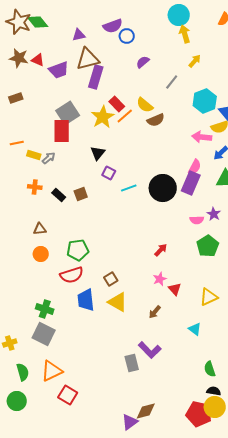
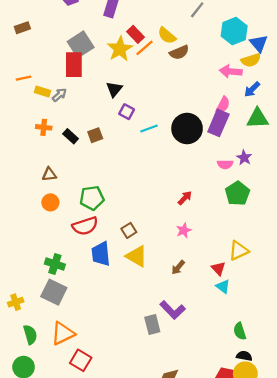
red triangle: (175, 289) -> (218, 269), moved

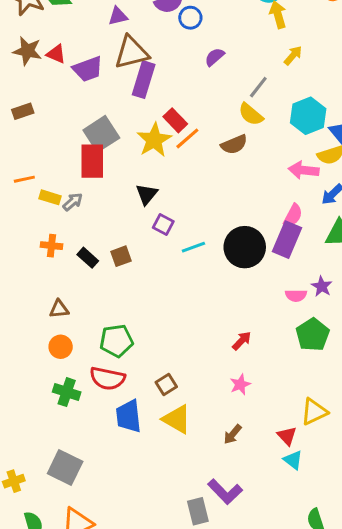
yellow semicircle: (167, 36) -> (251, 114), moved
red semicircle: (85, 226) -> (107, 378), turned 30
green cross: (55, 264) -> (67, 392), moved

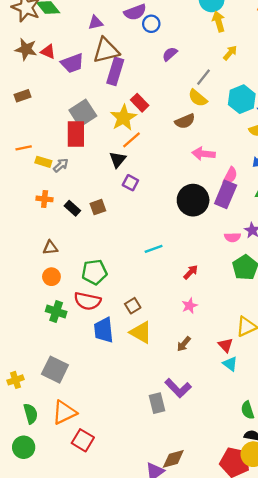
orange line: (187, 138) -> (132, 140), moved
pink arrow: (304, 170) -> (203, 154), moved
cyan line: (193, 247) -> (154, 249), moved

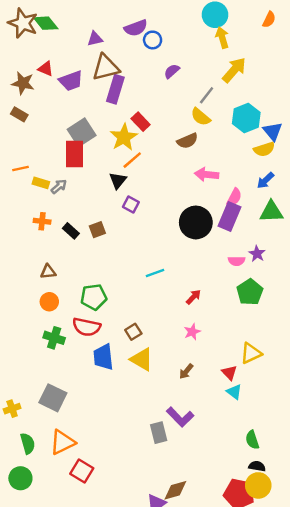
brown star: (26, 49) -> (23, 83), moved
yellow arrow: (230, 53) -> (234, 70), size x1.6
brown rectangle: (22, 96) -> (19, 114), turned 49

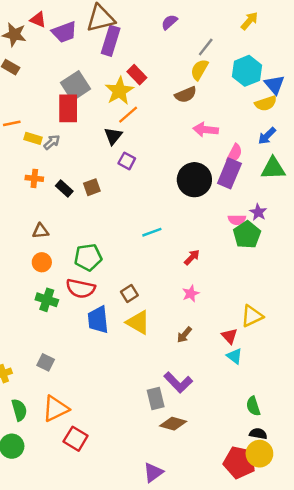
yellow arrow: (234, 70) -> (249, 21), moved, size x0.7
yellow semicircle: (201, 117) -> (199, 70), turned 80
green pentagon: (250, 292) -> (247, 235), moved
gray square: (53, 398) -> (46, 362), size x0.6
brown diamond: (175, 490) -> (173, 424), moved, turned 30

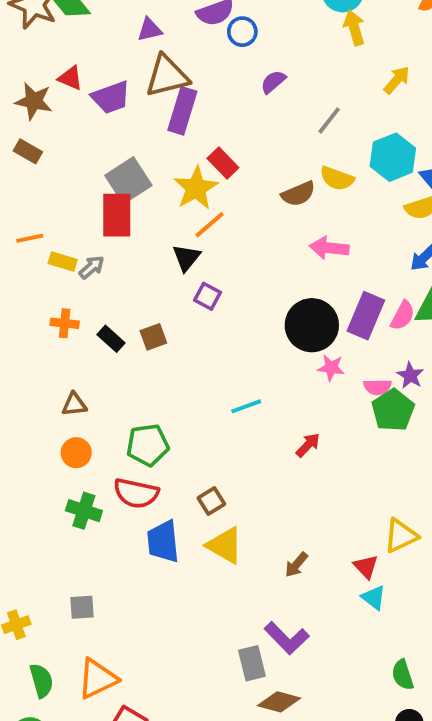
yellow semicircle: (199, 70) -> (337, 178), moved, turned -100
pink semicircle: (234, 153) -> (403, 316), moved
pink star: (191, 294) -> (331, 368), moved, turned 30
gray square: (46, 362) -> (82, 607), turned -30

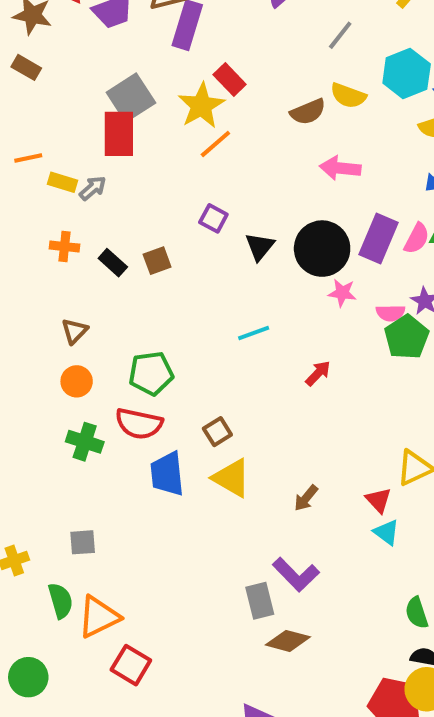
black triangle: (186, 258) -> (260, 247), moved
brown triangle: (74, 404) -> (75, 331), turned -40
green semicircle: (41, 681) -> (60, 601), moved

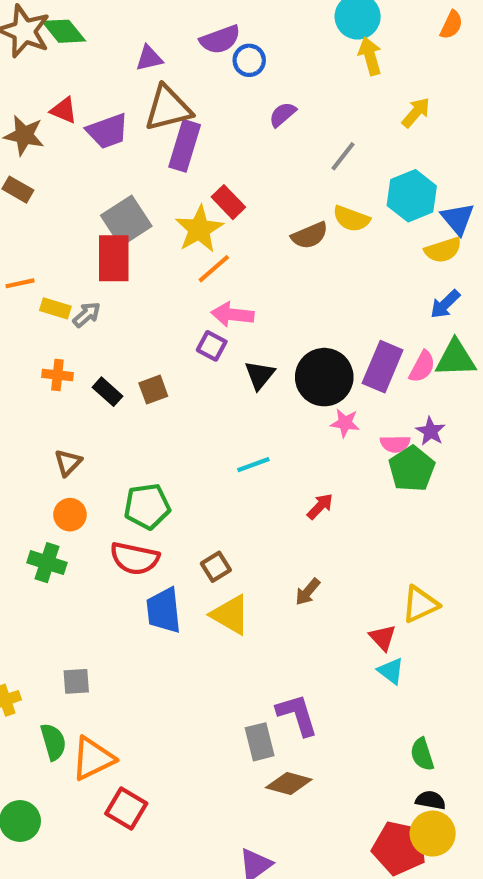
pink arrow: (340, 168) -> (233, 315), moved
green cross: (85, 442) -> (47, 563), moved
brown arrow: (306, 498) -> (308, 592), moved
purple L-shape: (296, 575) -> (297, 715), turned -153

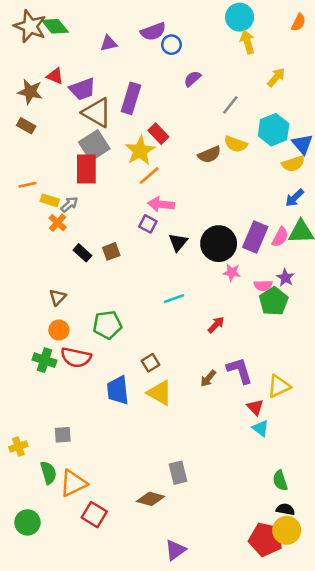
brown triangle: (168, 108) -> (97, 113), moved, turned 44
orange cross: (57, 375) -> (58, 223), moved, turned 36
red semicircle: (135, 558) -> (76, 357), moved
purple L-shape: (297, 715) -> (240, 371), moved
brown diamond: (289, 784) -> (151, 499), moved

